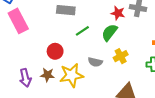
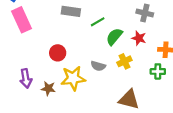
red star: (118, 13) -> (139, 38), moved
green line: (82, 31) -> (98, 22), moved
brown star: (47, 75) -> (48, 88), moved

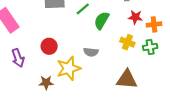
red star: (139, 38) -> (135, 17), moved
yellow cross: (124, 61) -> (127, 42), moved, turned -32
purple arrow: (26, 78) -> (18, 58), moved

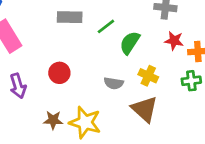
yellow cross: (127, 42) -> (148, 76), moved
yellow star: (69, 68) -> (85, 122), moved, turned 30
brown triangle: (127, 79) -> (145, 109), moved, turned 35

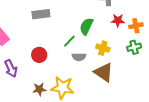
green line: (106, 26) -> (69, 41), moved

